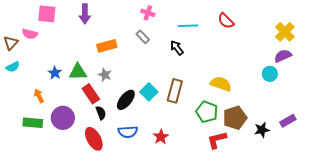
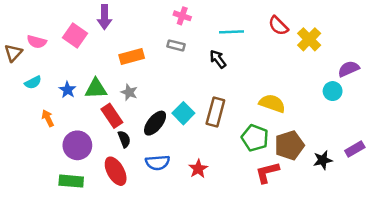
pink square: (47, 14) -> (75, 36), moved, turned 30
yellow cross: (285, 32) -> (309, 39), moved
gray rectangle: (143, 37) -> (176, 45), turned -32
cyan semicircle: (13, 67) -> (33, 82), moved
green rectangle: (33, 123) -> (71, 181), moved

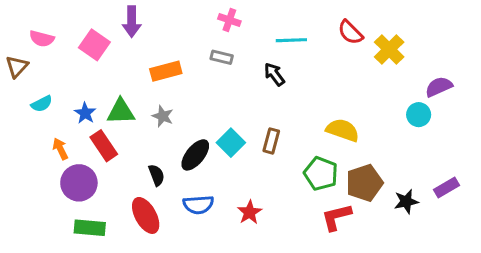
pink semicircle: (37, 42) -> (42, 39), moved
brown rectangle: (215, 112) -> (271, 141), size x0.7
red rectangle: (112, 116) -> (104, 146), moved
purple circle: (77, 145) -> (79, 183), moved

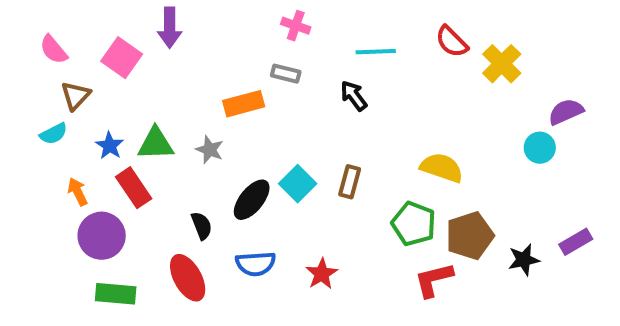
pink semicircle: (42, 39) -> (54, 50), turned 35
brown triangle: (17, 67) -> (76, 96), moved
orange rectangle: (166, 71) -> (244, 104), moved

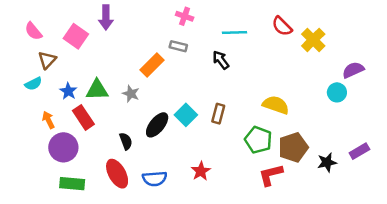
orange rectangle: (244, 104) -> (152, 65), turned -30
blue semicircle: (256, 264) -> (155, 179), moved

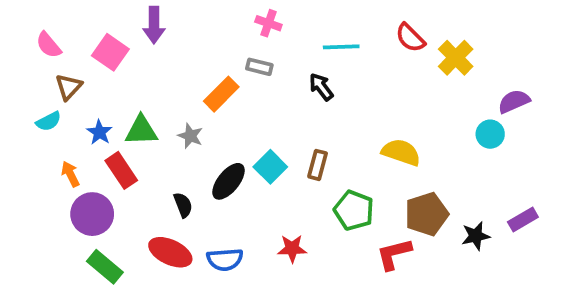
green pentagon: (258, 140) -> (354, 210), moved
red star: (201, 171) -> (292, 249), turned 30
red ellipse: (117, 174) -> (170, 252), turned -36
green rectangle: (72, 184) -> (105, 267), turned 35

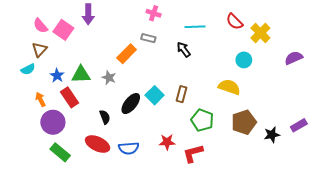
pink semicircle: (49, 45) -> (40, 26), moved
cyan circle: (490, 134) -> (244, 60), moved
red L-shape: (394, 254) -> (193, 153), moved

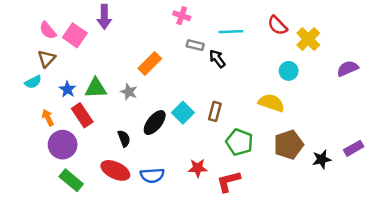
gray rectangle: (148, 38) -> (195, 45), moved

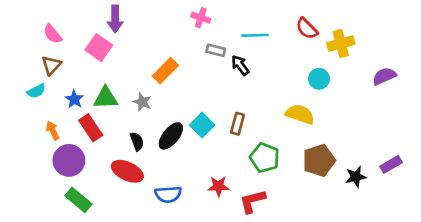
pink square: (75, 35) -> (99, 48), moved
yellow cross: (308, 39) -> (341, 43), turned 30
black semicircle: (124, 138) -> (137, 141), moved
red ellipse: (115, 170) -> (127, 171), moved

